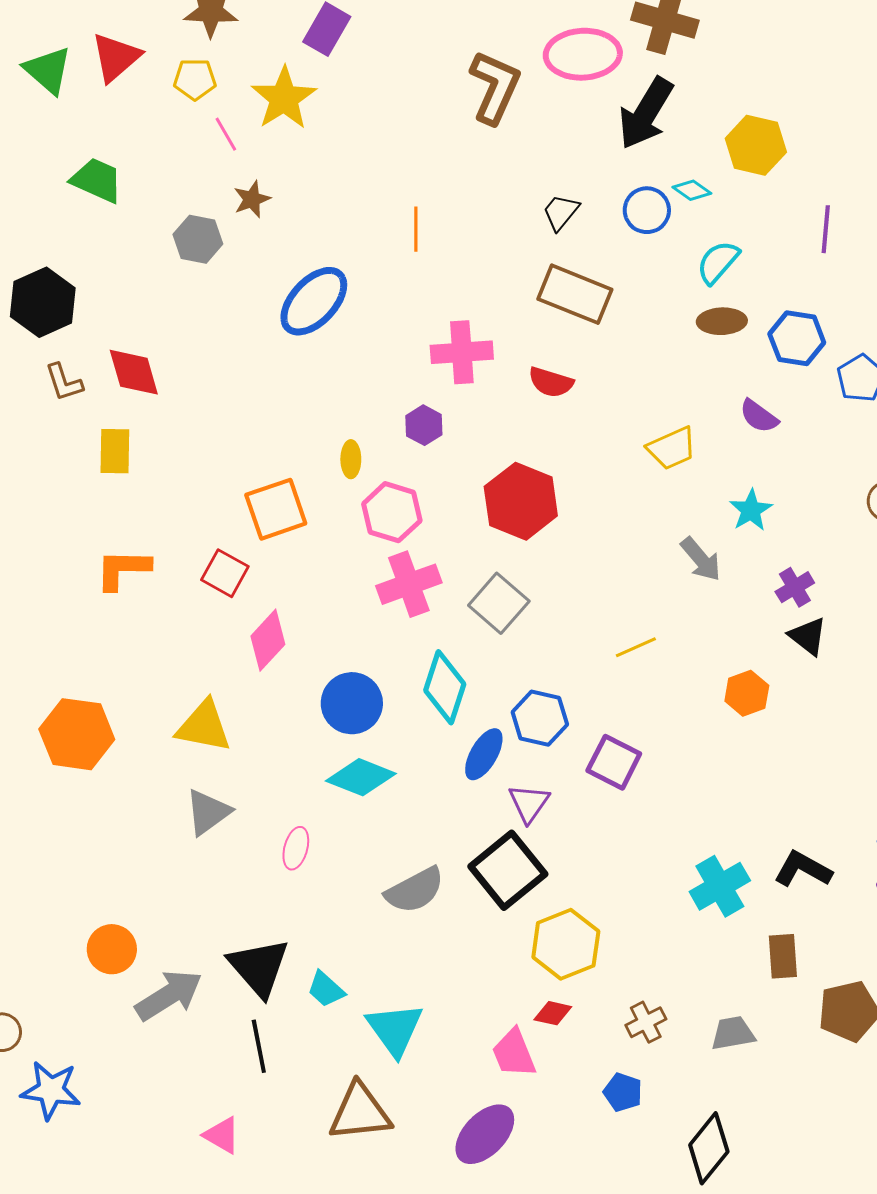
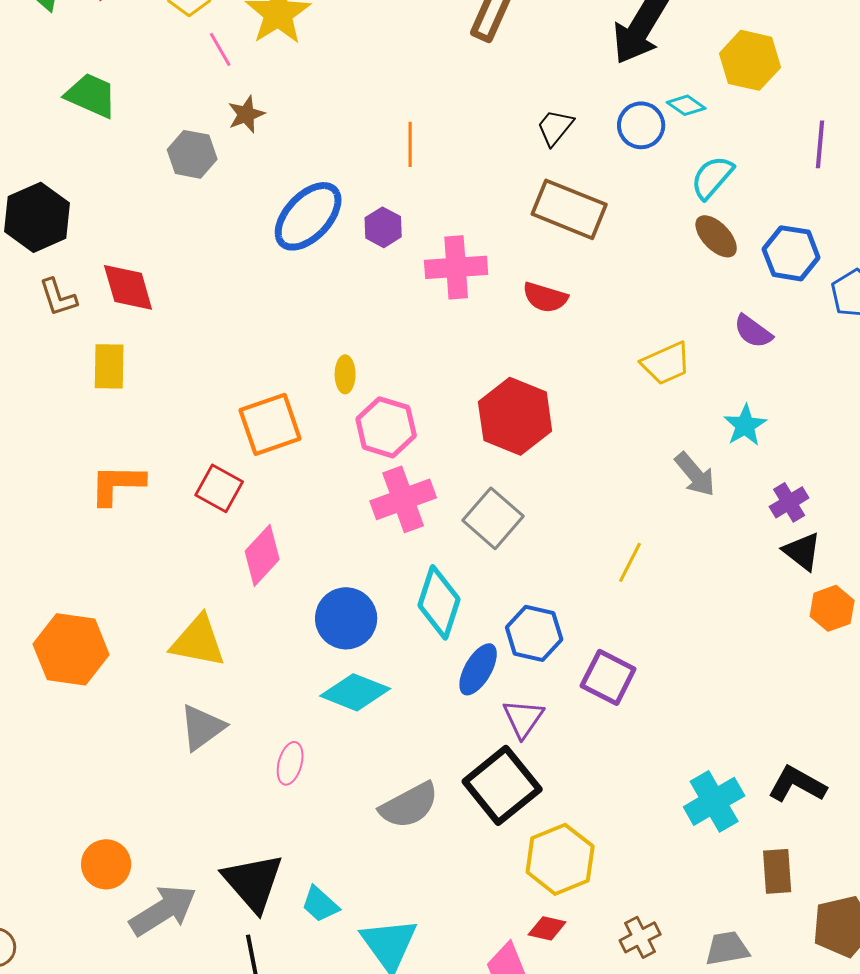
brown ellipse: (722, 321) -> (716, 236), turned 48
purple hexagon: (424, 425) -> (383, 227), moved
yellow line: (636, 647) -> (630, 562), turned -39
orange hexagon: (747, 693) -> (832, 608), moved

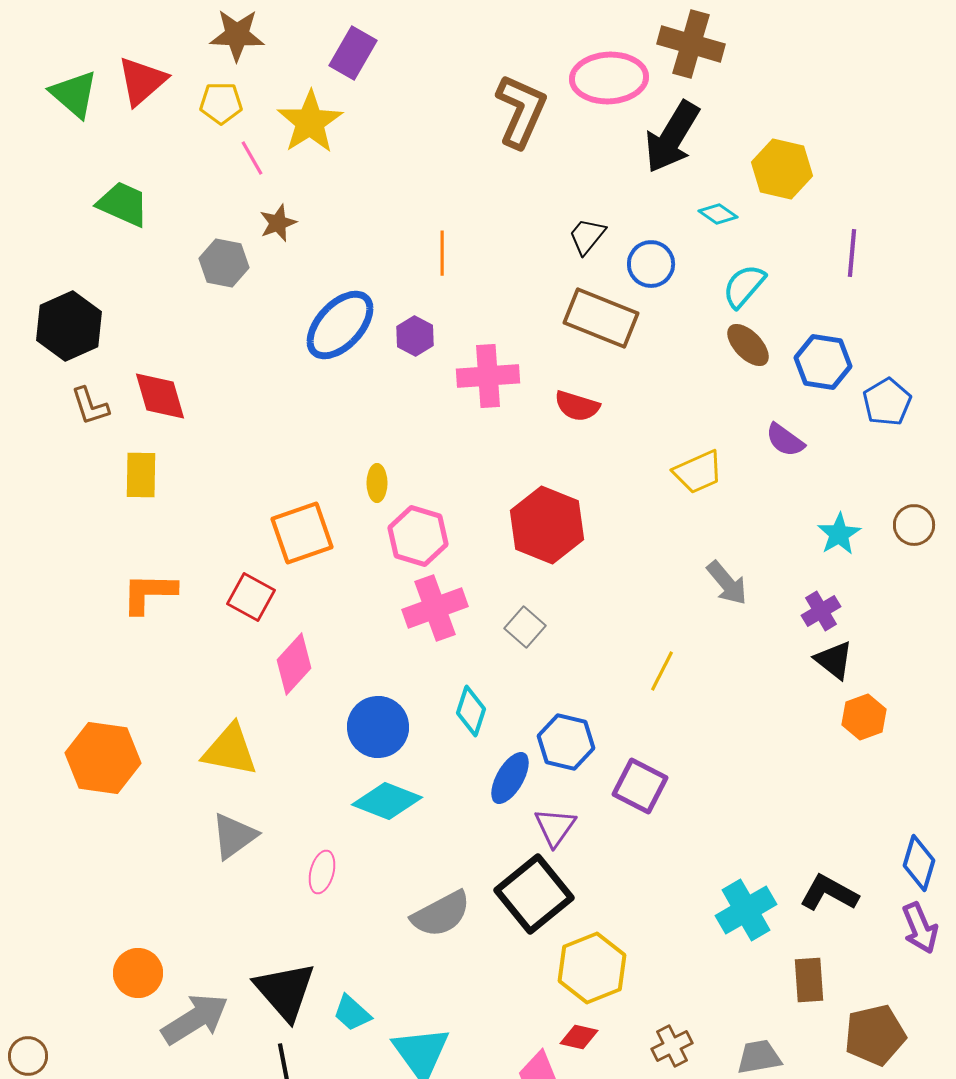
blue circle: (641, 125) -> (651, 264), moved
cyan star: (745, 425) -> (839, 534), moved
gray square: (493, 518) -> (525, 627), size x0.7
cyan diamond: (439, 602) -> (471, 711), size x0.7

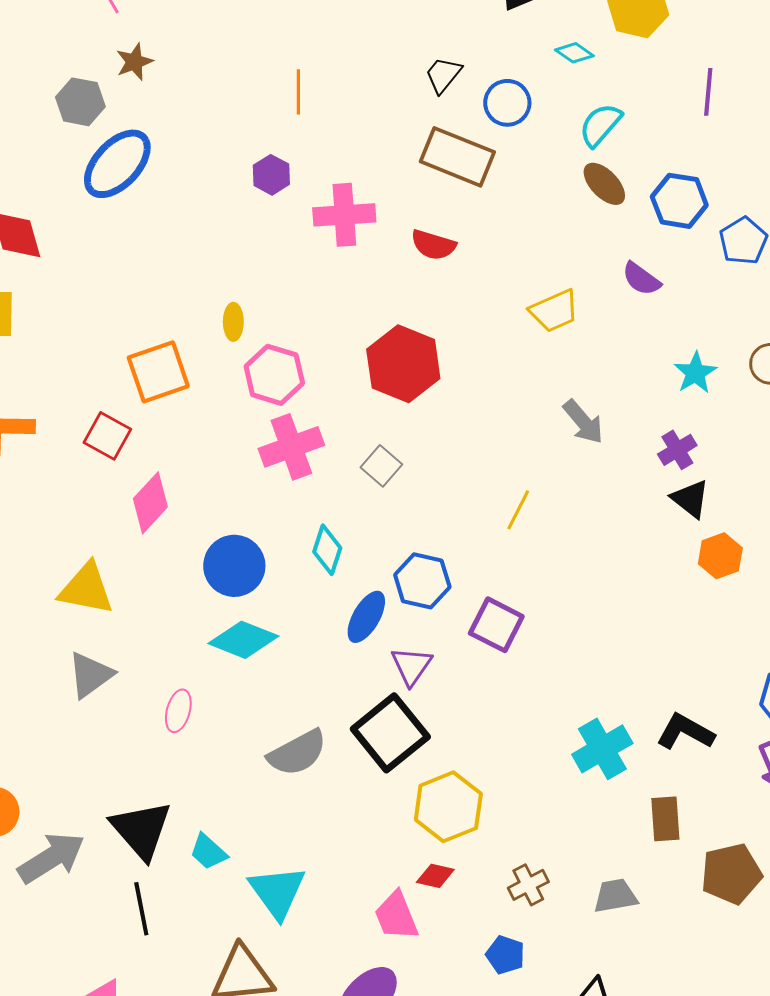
blue ellipse: (340, 325) -> (117, 164), moved

